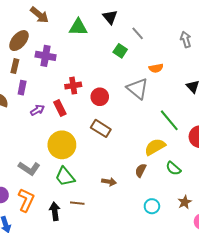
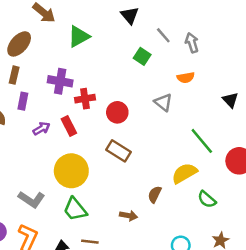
green triangle: (78, 27) -> (79, 37), moved, turned -30
gray arrow: (186, 40) -> (192, 43), moved
purple cross: (46, 56) -> (60, 81), moved
gray triangle: (138, 89) -> (163, 102), size x0.7
brown semicircle: (141, 170) -> (155, 194), moved

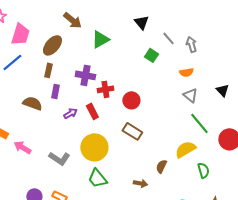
gray triangle: (163, 102) -> (190, 95), moved
gray L-shape: (32, 199) -> (59, 158), moved
green semicircle: (207, 199) -> (203, 170), turned -147

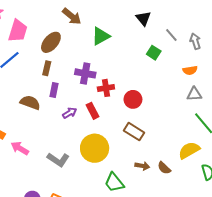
gray triangle: (190, 95) -> (194, 94), turned -42
brown semicircle: (161, 166) -> (164, 168), turned -72
green trapezoid: (97, 178) -> (114, 182), moved
brown arrow: (140, 183) -> (142, 166), moved

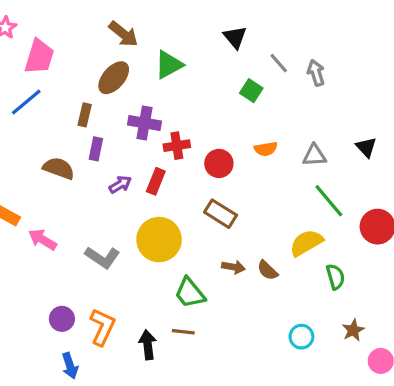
brown ellipse: (51, 42) -> (114, 78), moved
orange semicircle: (190, 70) -> (266, 149), moved
red rectangle: (92, 111) -> (156, 181), turned 49

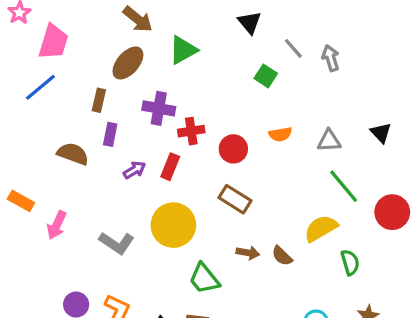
pink arrow: (42, 240) -> (57, 225), turned -96

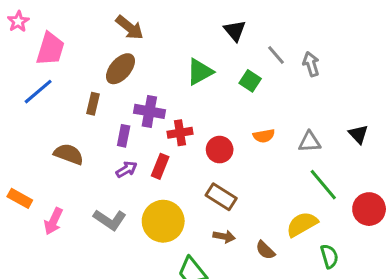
green triangle: (183, 50) -> (200, 72), moved
purple rectangle: (110, 134) -> (124, 136), moved
gray L-shape: (117, 243) -> (110, 220), moved
brown arrow: (248, 253) -> (224, 236), moved

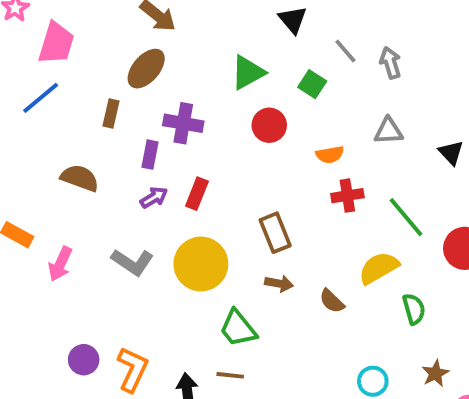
red cross: (180, 133) -> (347, 196), moved
gray triangle: (310, 142) -> (388, 131), moved
red circle: (220, 150) -> (269, 125), moved
brown rectangle: (221, 197) -> (275, 233), turned 36

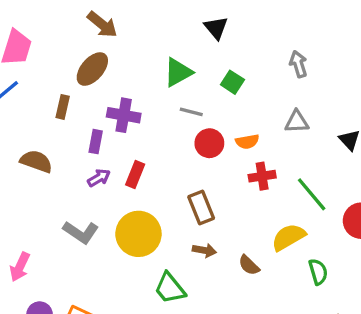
gray line: (345, 51) -> (191, 112), moved, turned -35
red circle: (269, 125) -> (209, 143), moved
pink arrow: (60, 264) -> (20, 267), moved

